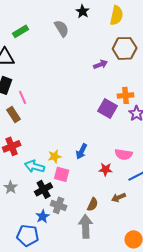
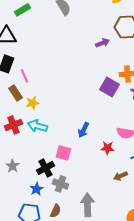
yellow star: (55, 156) -> (32, 103), moved
cyan arrow: (35, 166) -> (37, 126), moved
brown semicircle: (93, 204) -> (55, 211), moved
blue star: (43, 216) -> (36, 189), moved

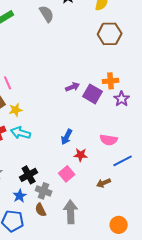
purple arrow: (102, 43) -> (73, 87), moved
red star: (107, 148) -> (81, 155), moved
pink square: (63, 153) -> (67, 174), moved, turned 35
brown semicircle: (55, 211) -> (41, 210), moved, turned 128

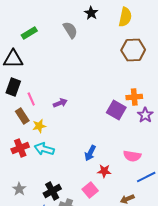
purple arrow: (73, 87) -> (60, 103), moved

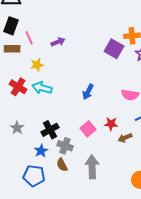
brown rectangle: (22, 116) -> (12, 49), moved, turned -56
red cross: (20, 148) -> (18, 87), turned -36
red star: (104, 171) -> (111, 124), moved

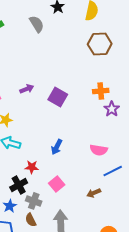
purple arrow: (58, 42) -> (27, 89), moved
purple square: (114, 49) -> (58, 97), moved
red star: (111, 124) -> (32, 167), moved

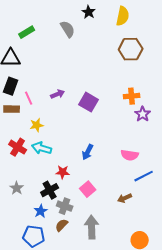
brown semicircle: (31, 220) -> (62, 225), turned 72

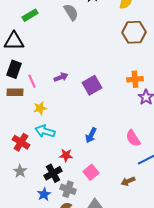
purple square: (89, 102) -> (92, 85), turned 30
red cross: (18, 147) -> (21, 142), moved
pink semicircle: (130, 155) -> (133, 138), turned 48

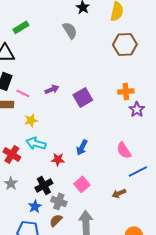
gray semicircle: (71, 12) -> (70, 30), moved
pink line: (32, 81) -> (23, 93), turned -40
red star: (66, 155) -> (58, 159), moved

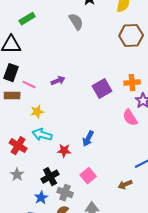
purple square: (83, 97) -> (102, 89), moved
pink semicircle: (124, 150) -> (130, 118), moved

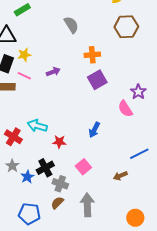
gray semicircle: (76, 22) -> (71, 25), moved
orange cross: (132, 83) -> (92, 55), moved
yellow star: (37, 112) -> (24, 55), moved
blue arrow: (88, 139) -> (94, 130), moved
blue star: (41, 198) -> (27, 177), moved

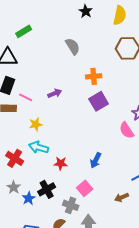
yellow star: (24, 55) -> (36, 124), moved
blue arrow: (94, 130) -> (96, 160), moved
gray cross: (60, 184) -> (71, 205), moved

